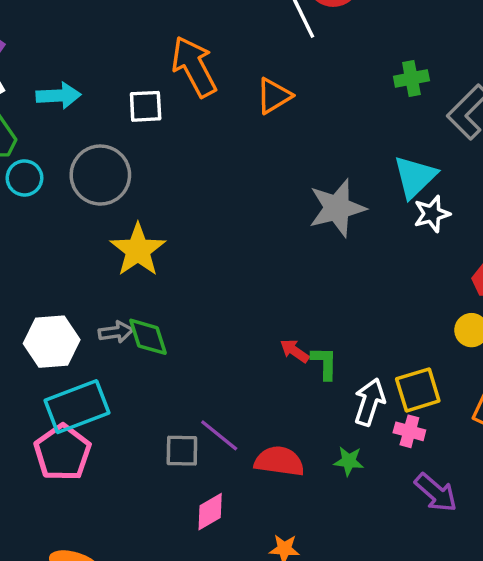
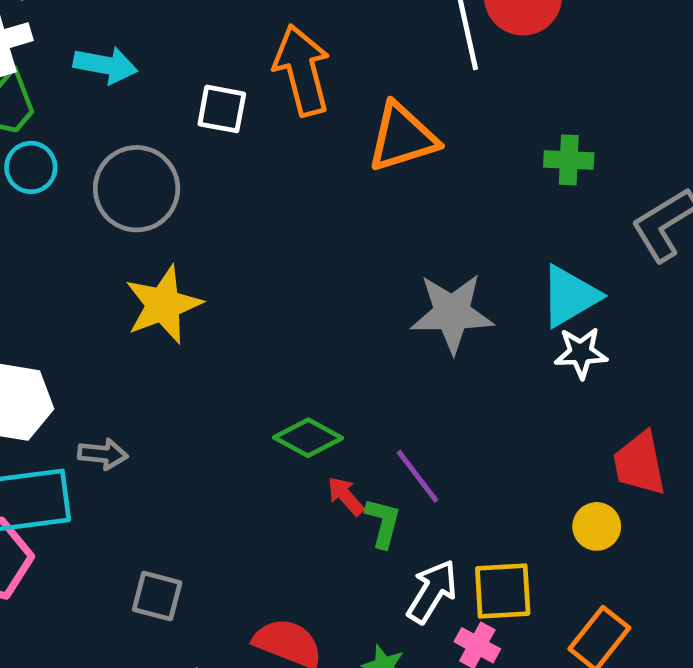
green cross: (411, 78) -> (569, 160), moved
orange triangle: (274, 96) -> (402, 137), size x1.4
gray arrow: (116, 332) -> (103, 454), moved
green diamond: (148, 337) -> (308, 438), moved, turned -57
purple line: (219, 435) -> (417, 476), moved

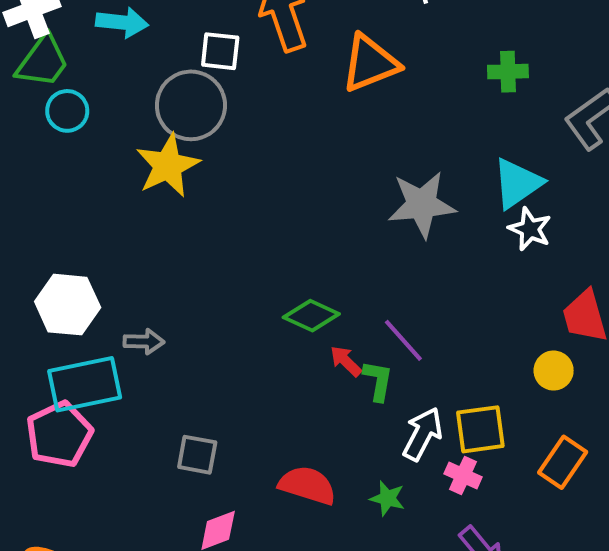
gray circle: (137, 189) -> (191, 105), moved
yellow star: (163, 305) -> (168, 166), moved
white star: (581, 353) -> (530, 229), turned 30

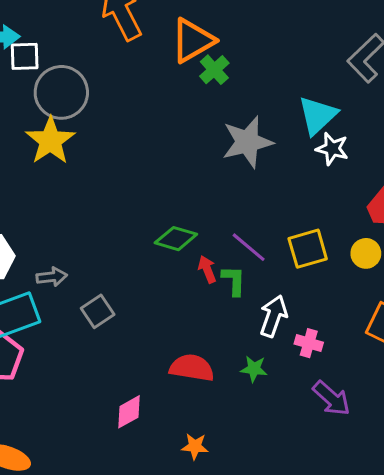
white square: (220, 51) -> (25, 56), moved
green cross: (508, 72) -> (214, 70), moved, turned -32
red arrow: (346, 361) -> (207, 269), turned 32
yellow square: (480, 429) -> (308, 249), moved
gray square: (197, 455) -> (98, 311), moved, turned -36

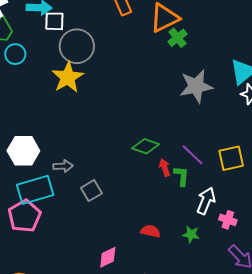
red semicircle: (192, 368) -> (151, 231), size x0.7

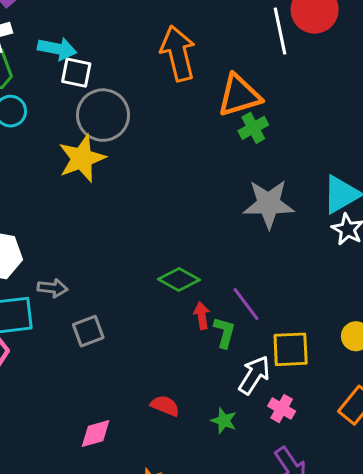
yellow square: (231, 158) -> (291, 349), moved

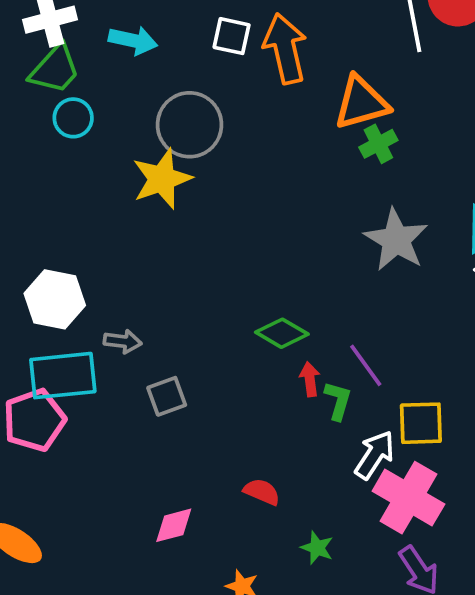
white square: (76, 73) -> (232, 36), moved
gray star: (269, 204) -> (396, 240), turned 30
pink cross: (282, 409) -> (408, 498), size x2.0
green star: (224, 421) -> (317, 548), moved

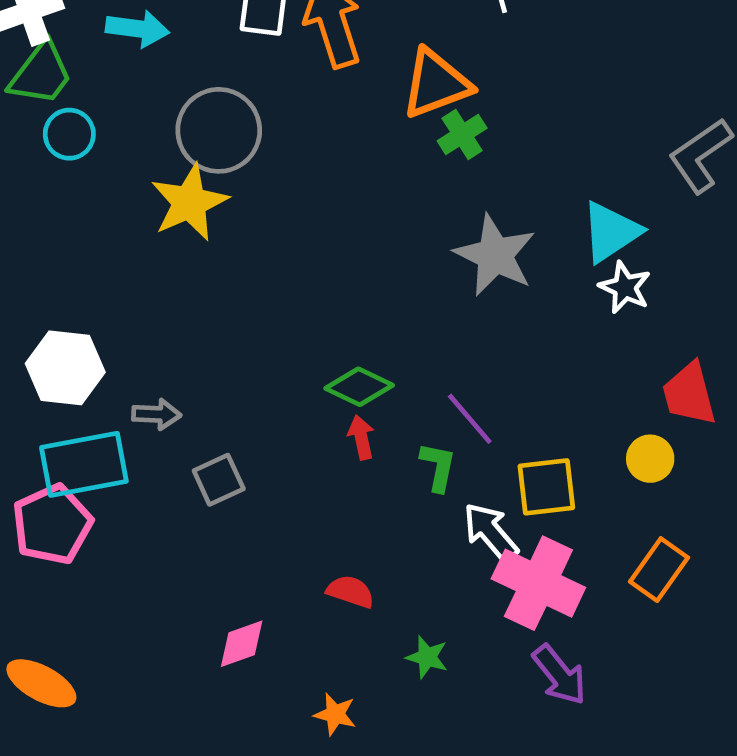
red arrow: (310, 379) -> (361, 437), moved
white arrow: (375, 455) -> (491, 532), turned -69

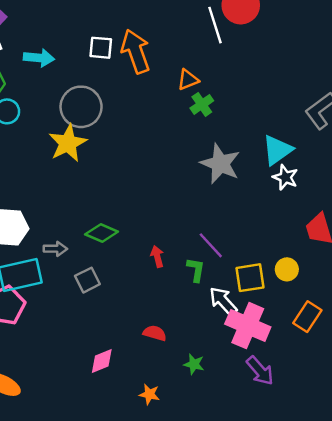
orange triangle: (436, 84) -> (188, 80), size x0.6
green diamond: (359, 387) -> (102, 233), moved
yellow circle: (650, 459) -> (287, 269), moved

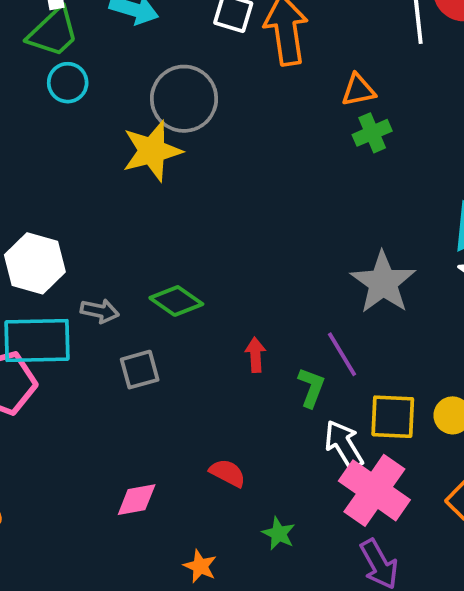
gray star: (220, 164) -> (383, 283), moved

